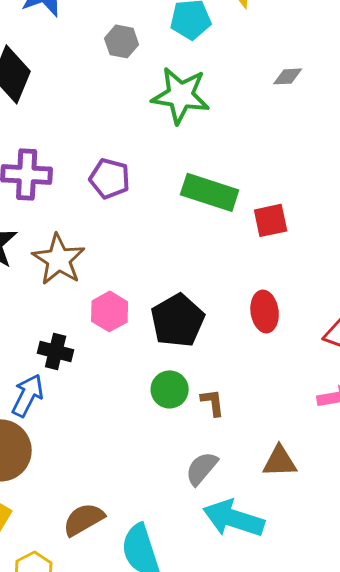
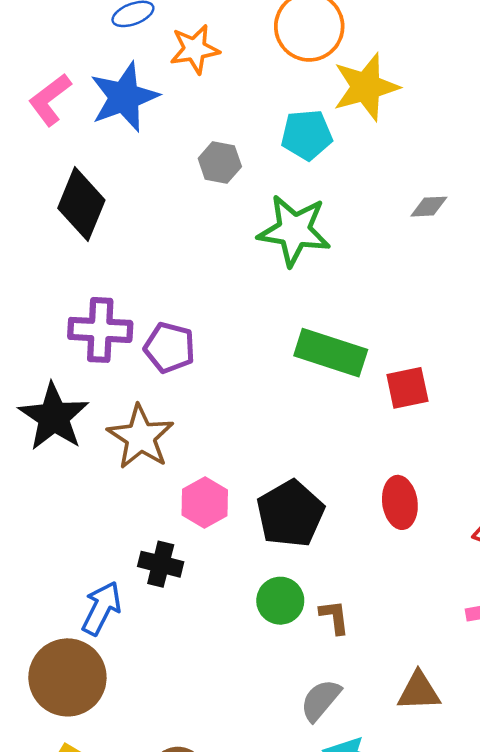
purple pentagon: (110, 178) -> (169, 348), moved
black cross: (56, 351) -> (161, 564), moved

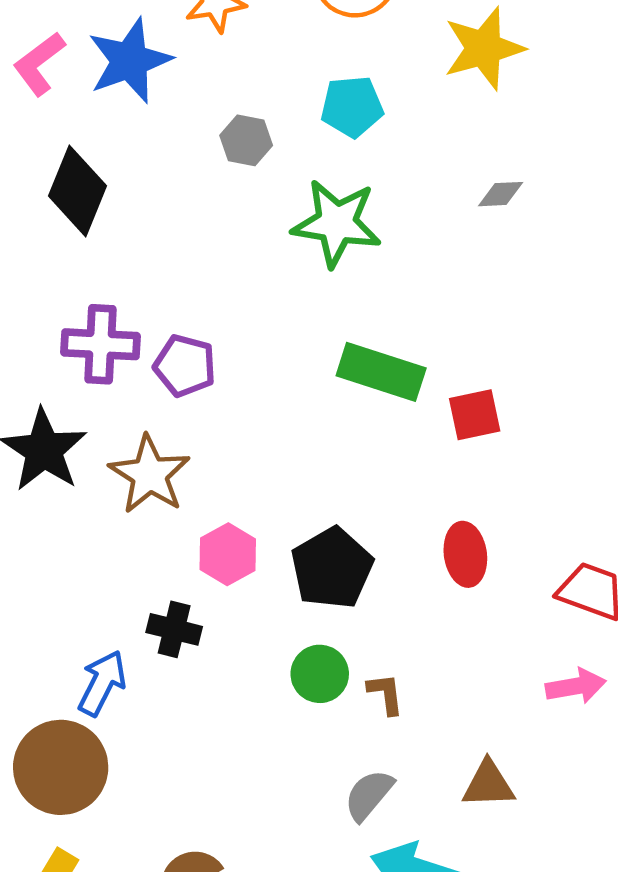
yellow star: (366, 87) -> (484, 48), moved

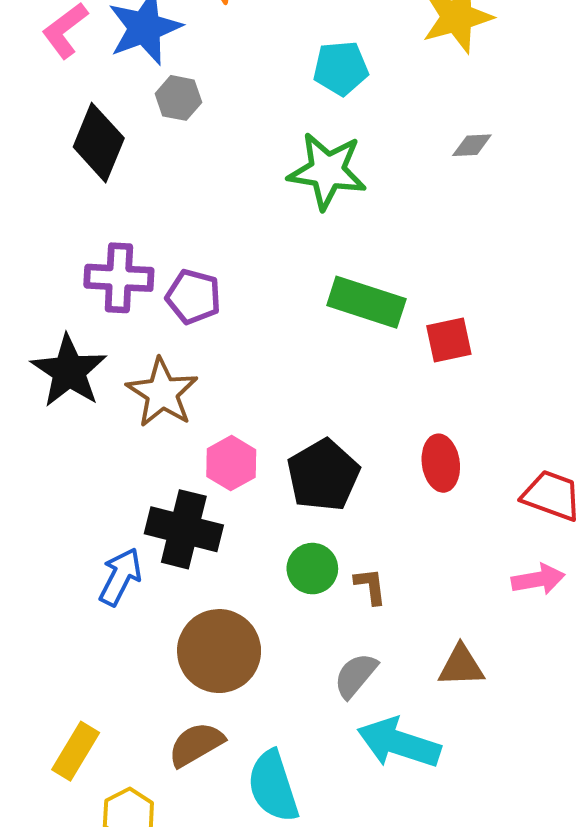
gray hexagon: (246, 140) -> (178, 98), moved
black cross: (174, 629) -> (184, 529), size x1.6
brown circle: (61, 767) -> (219, 651), moved

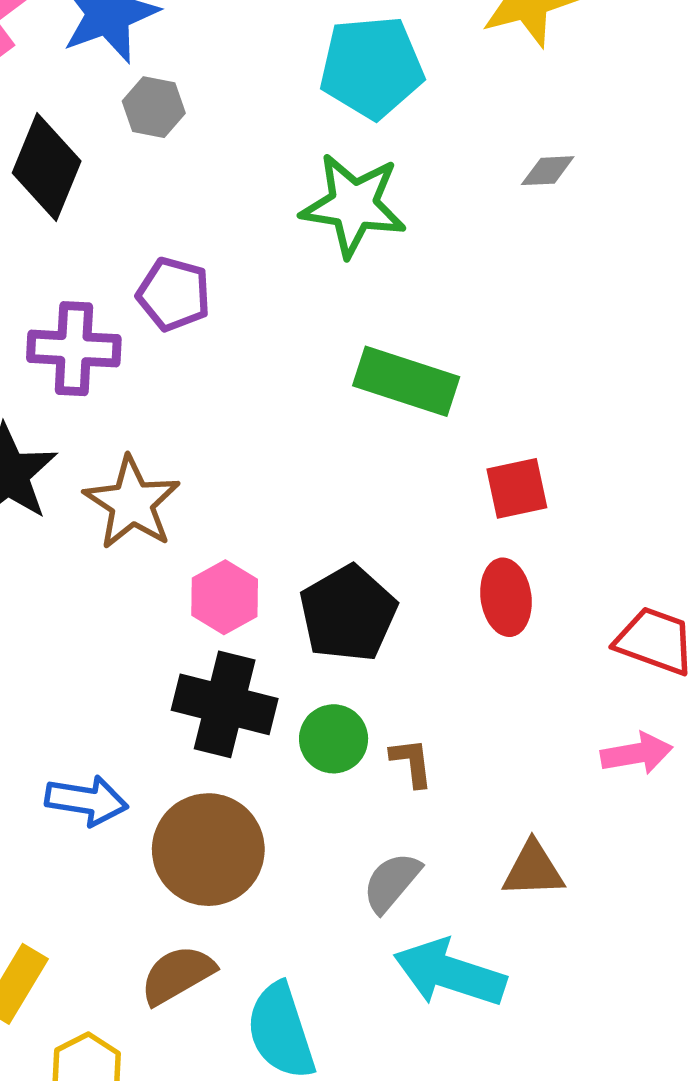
cyan pentagon: (341, 68) -> (372, 67), size x1.4
purple pentagon: (193, 297) -> (174, 294), moved
red square: (449, 340) -> (517, 488), moved
black cross: (184, 529) -> (225, 704), moved
blue arrow: (120, 577) -> (87, 801), moved, turned 72

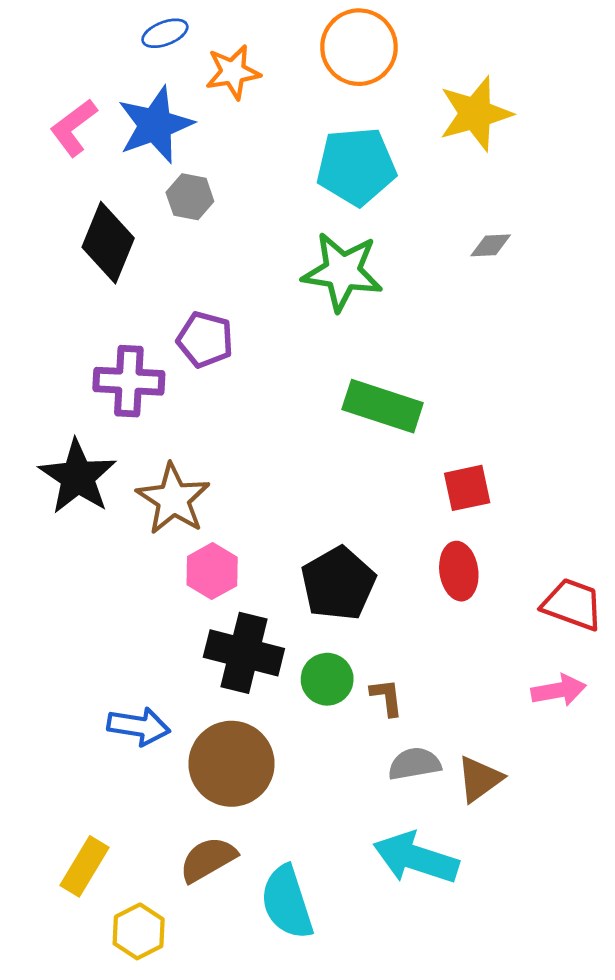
pink hexagon: (225, 597) -> (212, 571), moved
brown triangle: (533, 870) -> (480, 779), turned -34
gray semicircle: (392, 882) -> (414, 764), moved, turned 40

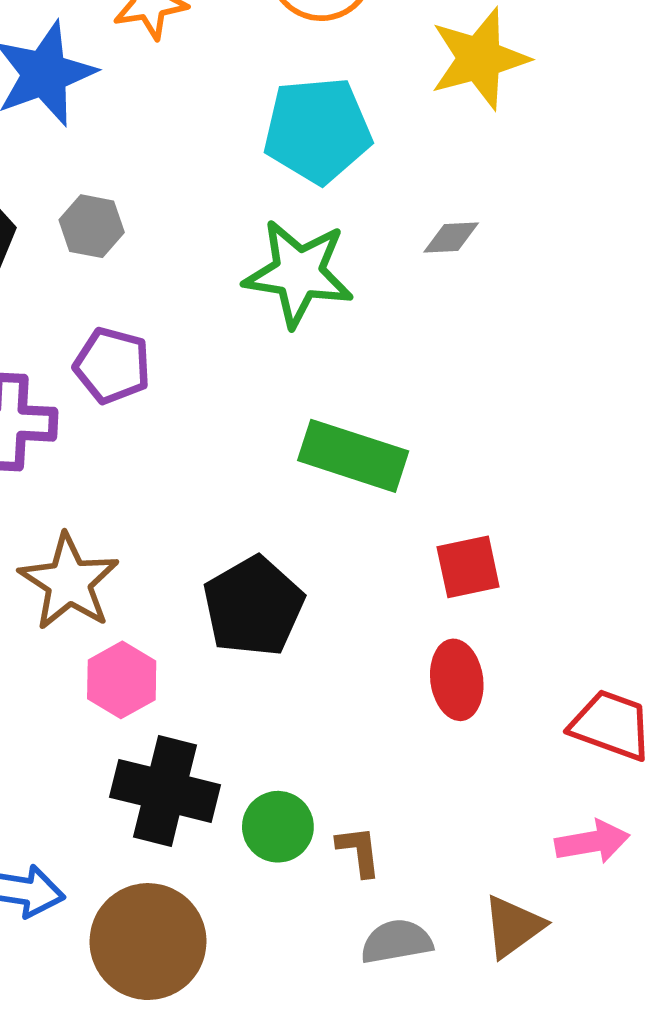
gray hexagon: (190, 197) -> (92, 226), moved
gray diamond: (491, 245) -> (451, 237), moved
black pentagon: (338, 584) -> (253, 606), moved
brown triangle: (480, 779) -> (513, 926), moved

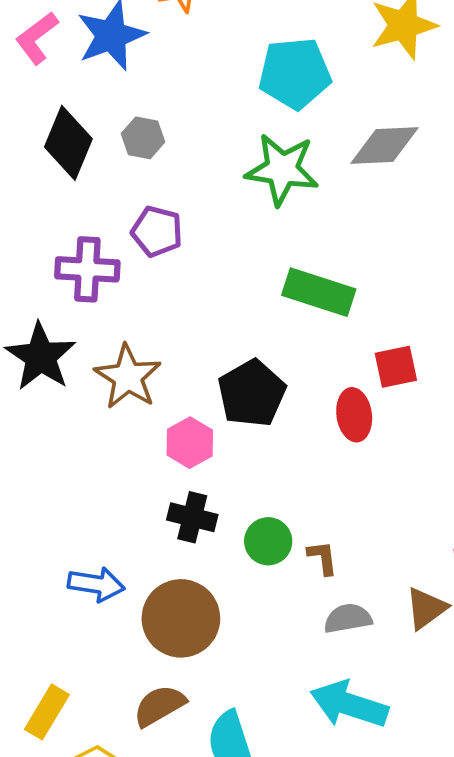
gray diamond: (451, 237) -> (385, 145), size x1.8
pink hexagon: (122, 680) -> (190, 443), moved
red ellipse: (457, 680) -> (354, 415), moved
black cross: (165, 791) -> (192, 517), size x0.7

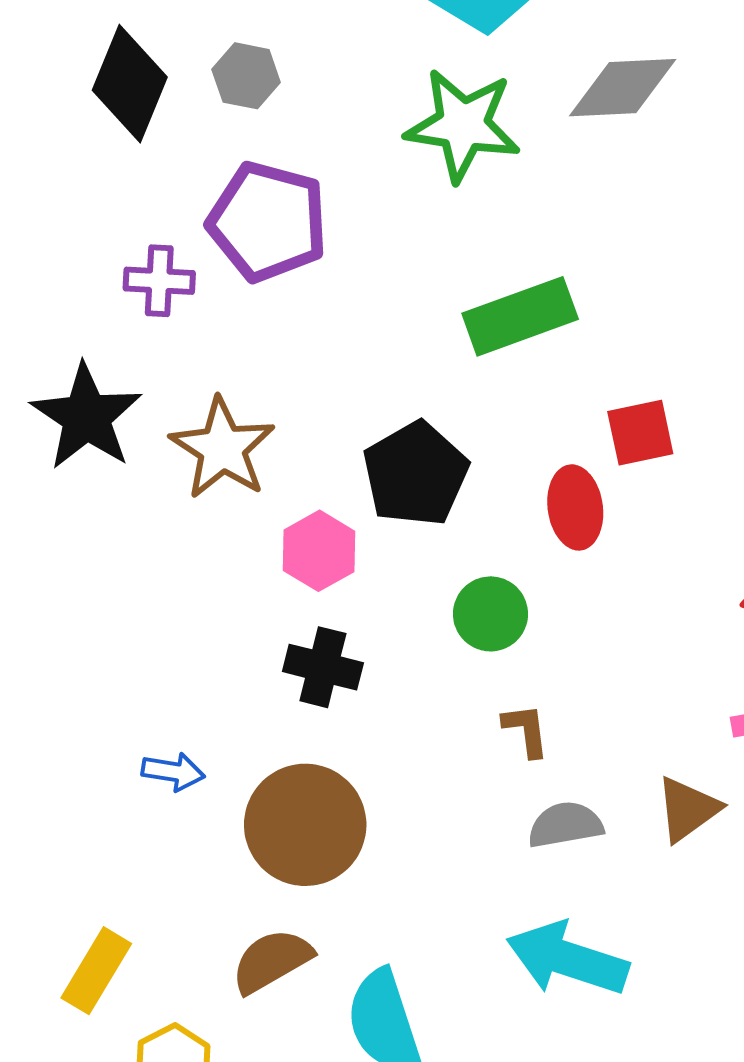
purple pentagon: (157, 231) -> (268, 222), size x1.5
purple cross: (87, 269) -> (159, 281), size x0.7
green rectangle: (319, 292) -> (520, 316), turned -38
green circle: (268, 541) -> (490, 614), moved
blue arrow: (96, 584) -> (173, 772), size x0.7

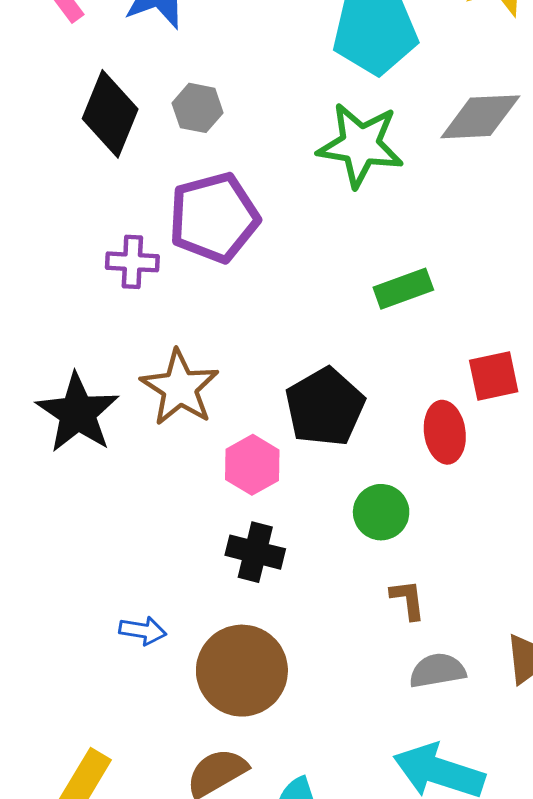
purple pentagon: (268, 222) -> (214, 218), turned -30
green rectangle: (520, 316) -> (403, 289), size x0.7
black star: (86, 417) -> (78, 413), moved

